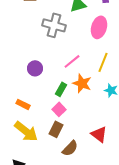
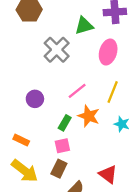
gray cross: (54, 25) -> (57, 50), turned 30
pink square: (59, 109) -> (62, 146), turned 32

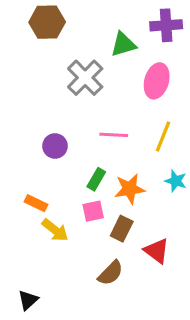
pink line: (77, 91) -> (114, 135), turned 42
orange star: (89, 116) -> (130, 189), moved, turned -30
brown rectangle: (59, 169) -> (122, 229), moved
yellow arrow: (25, 171) -> (55, 230), moved, size x0.7

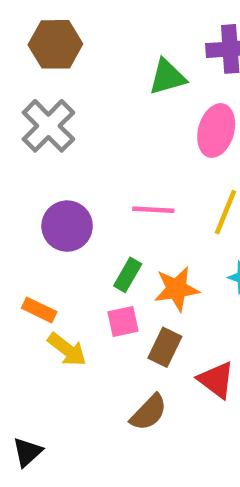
gray cross: (85, 78) -> (48, 126), moved
purple circle: (55, 146) -> (67, 226), size x1.4

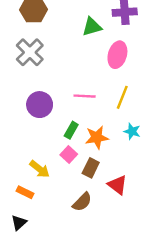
orange rectangle: (39, 310) -> (25, 192), moved
pink square: (123, 322) -> (69, 154), turned -35

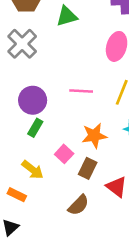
green triangle: (92, 27) -> (67, 16), moved
green rectangle: (71, 130) -> (35, 128), moved

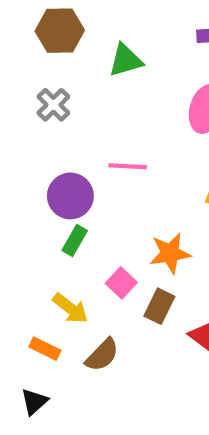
gray cross: (22, 44) -> (53, 105), size x0.7
pink line: (81, 91) -> (128, 166), moved
brown semicircle: (79, 205) -> (102, 355), moved

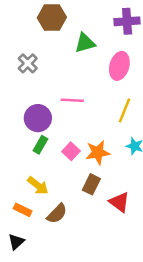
brown hexagon: (60, 31) -> (52, 17), moved
green triangle: (125, 60) -> (85, 43), moved
pink square: (121, 283) -> (71, 151), moved

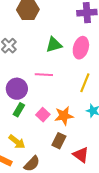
green triangle: (85, 43) -> (54, 45), moved

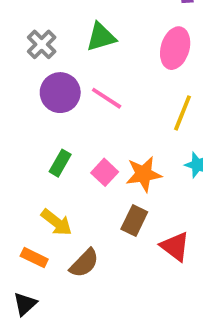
green triangle: (54, 45) -> (101, 37), moved
pink line: (44, 75) -> (107, 98), turned 30
purple circle: (17, 89) -> (60, 93), moved

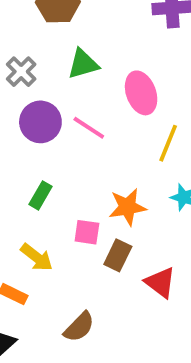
pink ellipse: (175, 48) -> (141, 93), moved, turned -36
pink square: (105, 172) -> (87, 232), moved, turned -35
brown semicircle: (84, 263) -> (79, 327), moved

